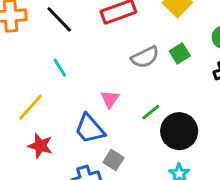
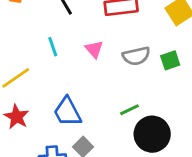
pink triangle: (110, 99) -> (94, 49), moved, turned -30

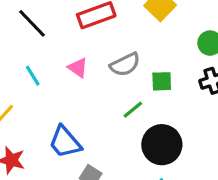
green square: (170, 60) -> (162, 81), moved, turned 30
green line: (129, 110) -> (133, 110), moved

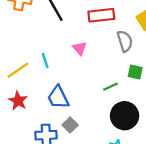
gray semicircle: (125, 64) -> (125, 41), moved, turned -95
cyan line: (33, 76) -> (45, 60), moved

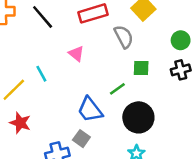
blue trapezoid: (58, 97) -> (90, 110), moved

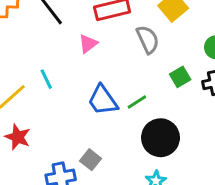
pink triangle: (76, 54) -> (88, 44), moved, turned 42
green square: (141, 68) -> (180, 77), moved, turned -35
blue trapezoid: (90, 110) -> (103, 100), moved

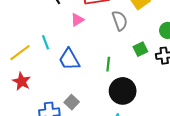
blue trapezoid: (103, 100) -> (69, 59), moved
green line: (137, 102) -> (108, 64), turned -56

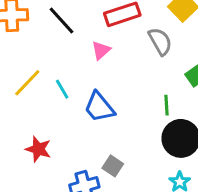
yellow line: (20, 53) -> (27, 83), moved
green line: (108, 64) -> (166, 105), moved

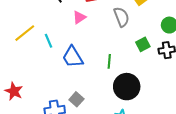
green line: (166, 105) -> (109, 61), moved
red star: (38, 149) -> (14, 91), moved

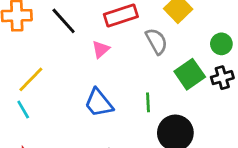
cyan line: (48, 41) -> (23, 109), moved
green square: (143, 44) -> (190, 74), size x1.5

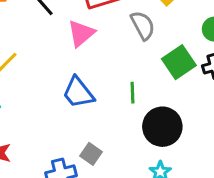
pink triangle: (101, 49) -> (81, 33), size x1.4

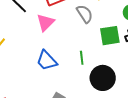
green square: (179, 62) -> (110, 36), turned 30

